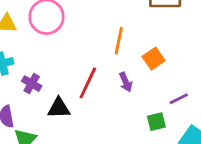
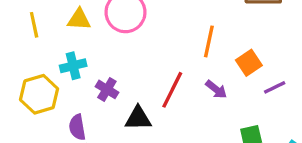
purple arrow: (126, 82) -> (216, 89), turned -30
purple line: (179, 99) -> (275, 87), moved

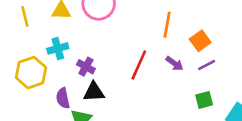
purple line: (275, 87) -> (207, 65), moved
black triangle: (138, 118) -> (94, 92), moved

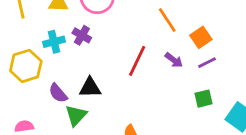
orange line: (167, 25) -> (167, 20), turned -45
purple cross: (86, 67) -> (82, 35), moved
purple semicircle: (63, 98) -> (58, 93), turned -30

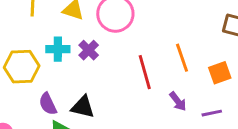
orange square: (201, 37) -> (220, 73), moved
red line: (137, 61) -> (145, 72), moved, turned -56

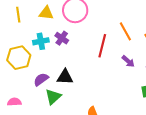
red line: (145, 72) -> (102, 46), turned 40
purple semicircle: (48, 104) -> (41, 79), turned 91

